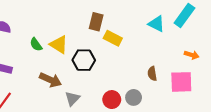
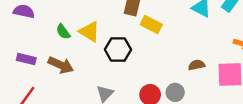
brown semicircle: (152, 74) -> (197, 65), turned 88
brown arrow: (51, 80) -> (61, 65), moved

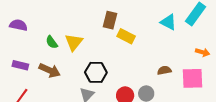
yellow triangle: (89, 32) -> (74, 42), turned 36
black hexagon: (118, 49) -> (96, 72), moved

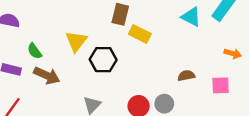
green semicircle: (52, 42) -> (35, 51), moved
black hexagon: (96, 72) -> (103, 60), moved
pink square: (192, 78) -> (221, 85), size x0.7

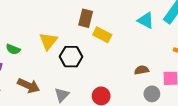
green semicircle: (35, 51) -> (13, 49), turned -32
brown arrow: (47, 76) -> (29, 86), moved
gray circle: (164, 104) -> (152, 94), moved

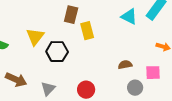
yellow rectangle: (102, 35) -> (87, 31), turned 48

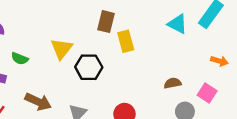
pink square: (153, 73) -> (207, 93), turned 35

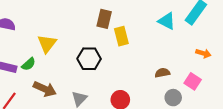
yellow triangle: (62, 49) -> (47, 44), moved
green semicircle: (20, 59) -> (29, 64), moved, turned -64

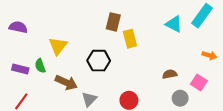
green semicircle: (29, 64) -> (40, 66), turned 112
brown arrow: (45, 89) -> (66, 83), moved

